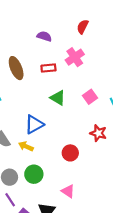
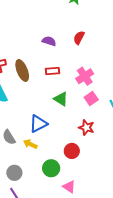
red semicircle: (83, 27) -> (79, 38), moved
pink cross: (75, 57) -> (85, 76), moved
red star: (98, 133) -> (86, 128), moved
green circle: (34, 174) -> (51, 168), moved

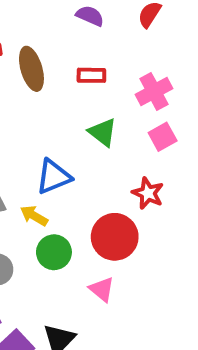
red circle: (72, 151) -> (115, 237), size x1.5
green circle: (51, 168) -> (54, 252), moved
pink triangle: (69, 187) -> (102, 289), moved

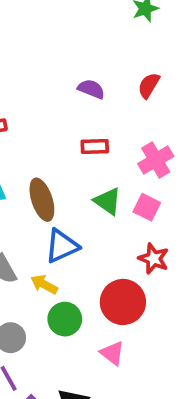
brown ellipse: (31, 69) -> (42, 200), moved
pink square: (163, 137) -> (147, 207), moved, turned -32

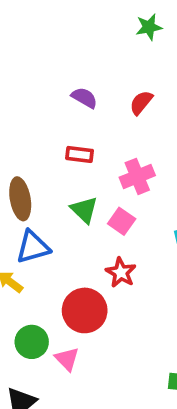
green circle: (65, 319) -> (32, 342), moved

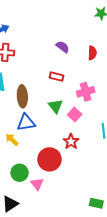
red semicircle: (141, 103) -> (92, 53), turned 136

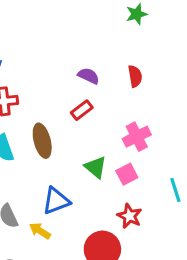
red rectangle: (56, 77) -> (82, 110), moved, turned -40
brown ellipse: (22, 96) -> (42, 141), moved
pink square: (75, 114) -> (127, 174), turned 32

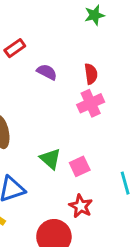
red rectangle: (82, 110) -> (15, 48), moved
pink cross: (137, 137) -> (91, 103), moved

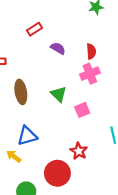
green triangle: (50, 159) -> (59, 94), moved
pink square: (80, 166) -> (82, 110), moved

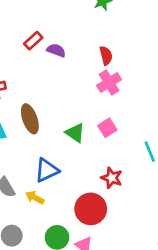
purple semicircle: (58, 48) -> (56, 50), moved
green triangle: (59, 94) -> (75, 133), moved

